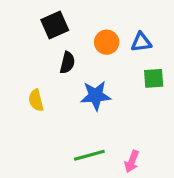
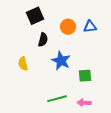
green square: (154, 78) -> (85, 76), moved
blue star: (96, 96) -> (61, 61), turned 30
pink arrow: (132, 161) -> (84, 103), turned 72

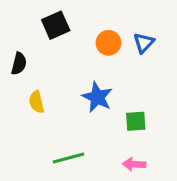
blue triangle: (90, 27) -> (144, 43), turned -40
black semicircle: (43, 40) -> (19, 64), moved
green line: (57, 99) -> (69, 158), moved

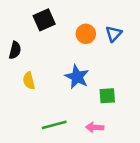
pink arrow: (134, 164) -> (95, 127), moved

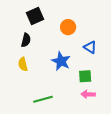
blue triangle: (114, 34) -> (90, 47), moved, turned -40
black semicircle: (15, 50) -> (26, 40), moved
pink arrow: (95, 127) -> (88, 94), moved

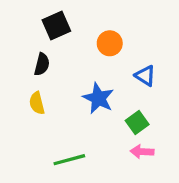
green square: (85, 76) -> (137, 123), turned -32

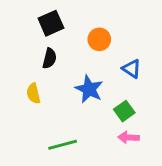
black semicircle: (42, 64) -> (50, 58), moved

